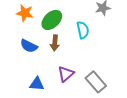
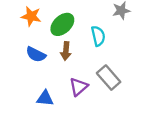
gray rectangle: (96, 82) -> (109, 78), moved

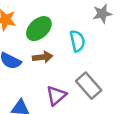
brown arrow: (66, 51) -> (43, 57), turned -102

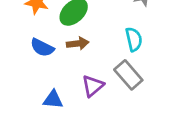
cyan semicircle: (77, 41) -> (134, 39), moved

